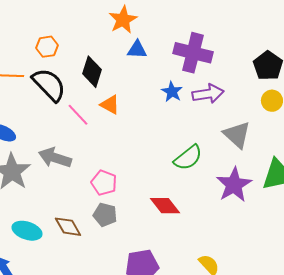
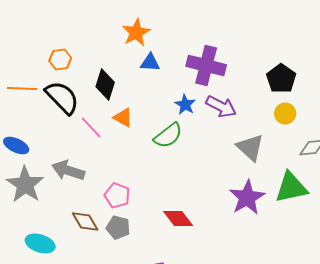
purple arrow: (208, 94) -> (221, 106), turned 36
green semicircle: (188, 158) -> (168, 136), moved
brown diamond: (68, 227) -> (85, 222), moved

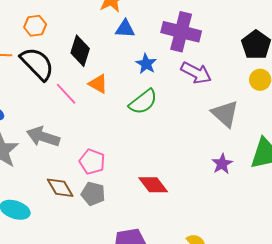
blue star: (185, 104) -> (146, 64), moved
purple star: (247, 198) -> (222, 164), size x0.6

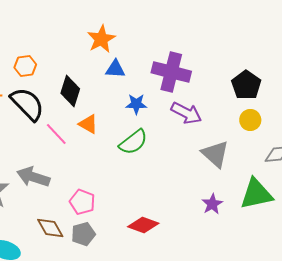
blue star: (146, 64) -> (136, 104), turned -30
red diamond: (153, 185) -> (143, 225), turned -32
gray pentagon: (93, 194) -> (83, 234), turned -30

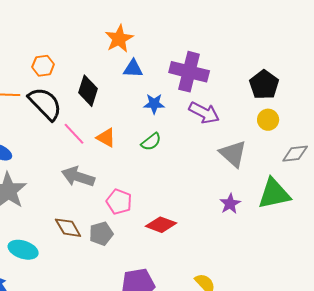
orange triangle: (88, 124) -> (106, 138), moved
green semicircle: (133, 142) -> (151, 142), size x0.7
gray arrow: (33, 177) -> (78, 177), moved
pink pentagon: (82, 202) -> (119, 202), moved

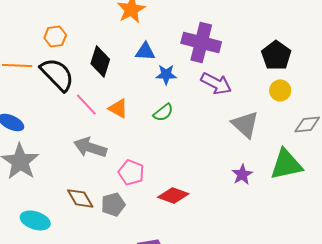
blue triangle: (133, 69) -> (145, 51), moved

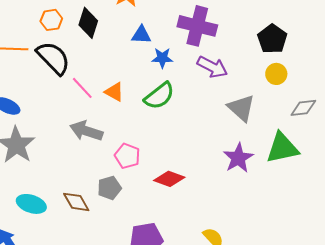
black diamond: (100, 61) -> (88, 23), moved
green semicircle: (163, 112) -> (159, 96), size x1.5
purple star: (242, 174) -> (238, 158), size x1.4
brown diamond: (80, 198) -> (76, 202), moved

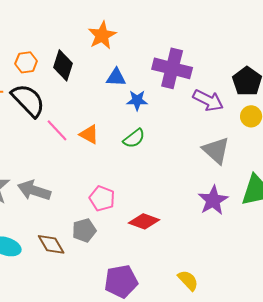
purple arrow: (212, 67) -> (208, 100), moved
green semicircle: (159, 96) -> (134, 138), size x0.7
gray arrow: (86, 131) -> (34, 190), moved

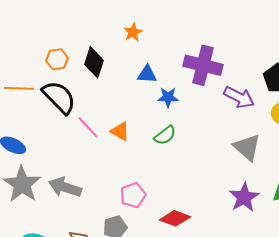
orange star: (102, 35) -> (133, 32), size x0.7
pink pentagon: (102, 198) -> (133, 195), turned 30

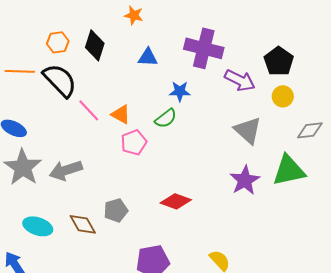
orange star: (133, 32) -> (134, 15), turned -30
blue star: (168, 97) -> (180, 91), moved
gray arrow: (65, 187) -> (66, 170), turned -36
pink pentagon: (133, 195) -> (134, 142), moved

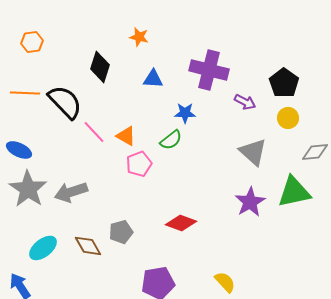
orange hexagon: (58, 42) -> (32, 42), moved
purple arrow: (240, 80) -> (245, 102), size x0.7
cyan ellipse: (38, 226) -> (43, 248), turned -56

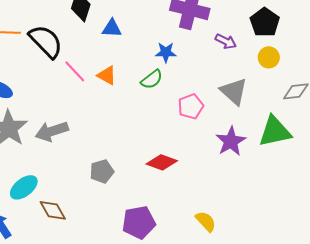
blue triangle: (153, 79) -> (112, 28), moved
pink pentagon: (139, 164) -> (191, 106), moved
brown diamond: (88, 246) -> (53, 210), moved

